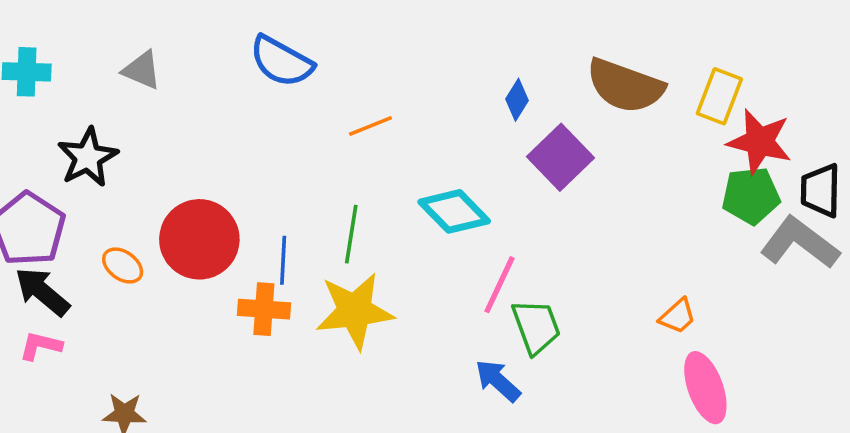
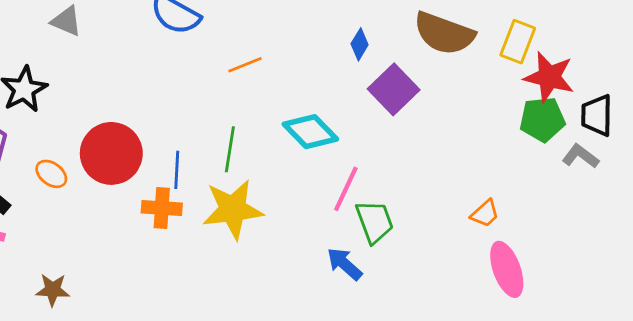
gray L-shape: (800, 243) -> (580, 156), size x0.6

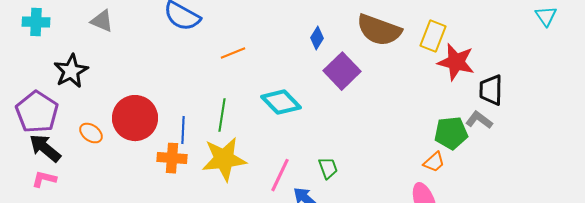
green pentagon: (542, 119) -> (451, 133), moved
pink line: (346, 189) -> (280, 175), moved
orange trapezoid: (485, 213) -> (434, 162), moved
green trapezoid: (375, 222) -> (328, 168), size x0.7

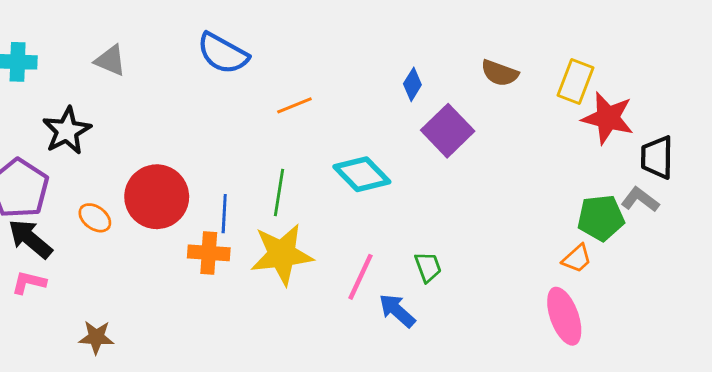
brown semicircle: (379, 30) -> (500, 73), size x0.6

